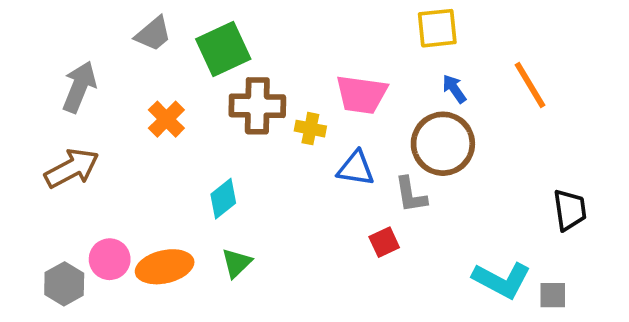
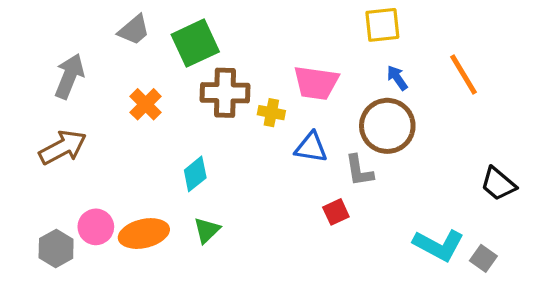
black trapezoid: (570, 210) -> (498, 184), turned 138
gray square: (553, 295) -> (483, 258), turned 35

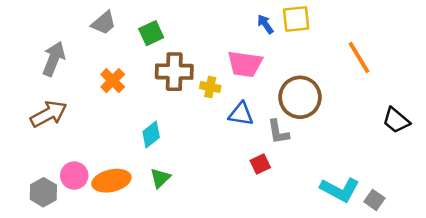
green square: (195, 43) -> (151, 33), size x0.7
blue arrow: (397, 78) -> (265, 24), moved
black trapezoid: (498, 184) -> (396, 120), moved

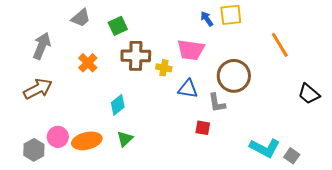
red square: (260, 164) -> (203, 128), turned 35

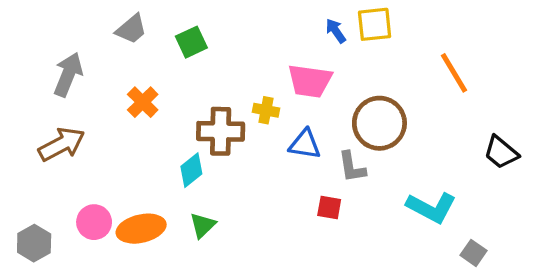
brown cross: (136, 56) -> (221, 131), moved
cyan L-shape: (265, 148) -> (431, 208), moved
gray hexagon: (34, 150) -> (34, 243), moved

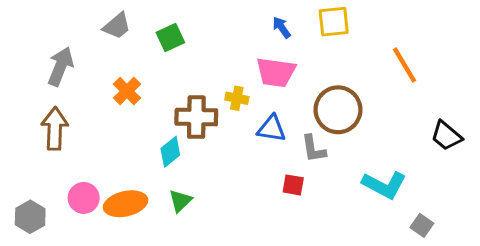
blue arrow: (336, 31) -> (282, 27), moved
brown arrow: (62, 144) -> (55, 129), turned -60

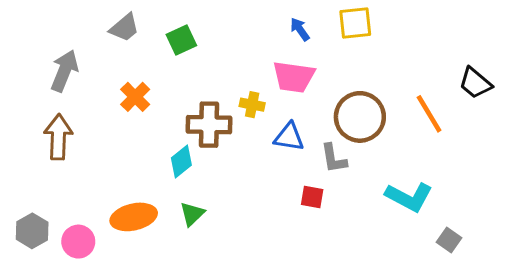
orange line: (404, 65) -> (429, 114), moved
black trapezoid: (446, 136) -> (475, 83), moved
pink circle: (84, 198) -> (78, 242), moved

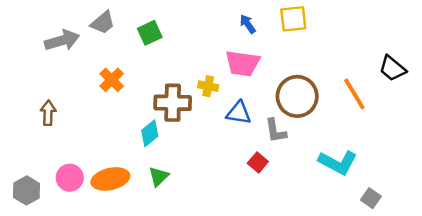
gray arrow: (64, 71) -> (62, 40), moved, turned 52
brown arrow: (58, 137) -> (48, 113), size x0.7
red square: (312, 197) -> (258, 162), turned 30
pink circle: (78, 242) -> (70, 178), moved

